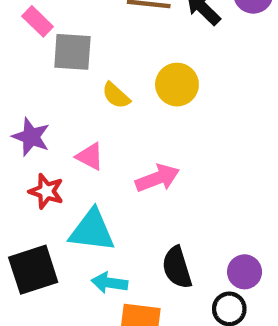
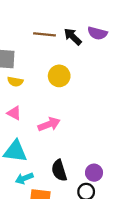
yellow semicircle: (116, 95) -> (15, 82), moved, turned -32
cyan arrow: (109, 283) -> (24, 178), turned -30

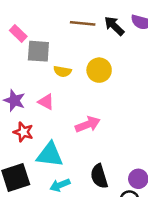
yellow semicircle: (15, 82) -> (62, 71), moved
pink triangle: (14, 113) -> (46, 102), moved

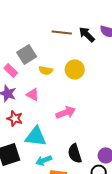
pink rectangle: (18, 33) -> (11, 70), moved
gray square: (38, 51) -> (27, 54), turned -36

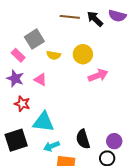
pink arrow: (66, 112) -> (98, 75), moved

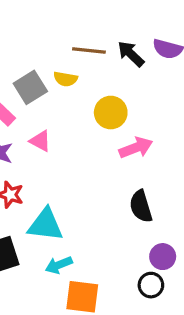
yellow semicircle: (54, 55) -> (65, 79), moved
pink triangle: (40, 79) -> (40, 141), moved
black semicircle: (83, 139) -> (141, 206), moved

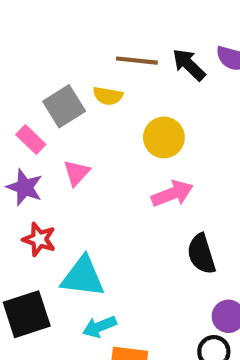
pink triangle: (40, 141) -> (77, 173), turned 45
pink arrow: (136, 148) -> (172, 194), moved

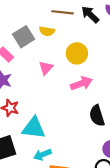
pink triangle: (77, 173) -> (46, 68), moved

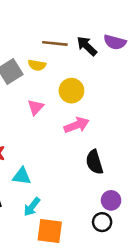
cyan triangle: (34, 128) -> (22, 176), size x0.7
cyan arrow: (42, 155) -> (32, 207), turned -30

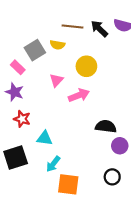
pink arrow: (77, 125) -> (79, 95), moved
black semicircle: (94, 162) -> (106, 126), turned 114
purple circle: (111, 200) -> (120, 146), moved

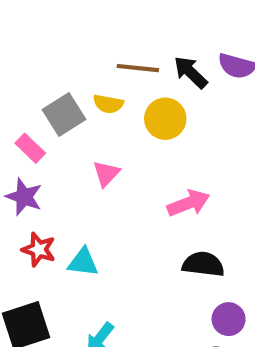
yellow circle: (86, 66) -> (165, 119), moved
pink arrow: (79, 95) -> (188, 203), moved
cyan triangle: (45, 138) -> (83, 262), moved
purple circle: (120, 146) -> (229, 319), moved

